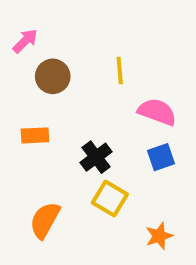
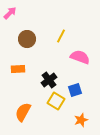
pink arrow: (25, 41) -> (10, 13), moved
yellow line: (120, 70) -> (61, 36), turned 32
blue square: (161, 157) -> (75, 90), moved

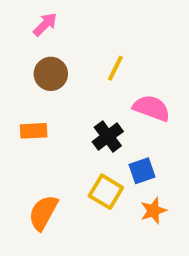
pink arrow: (10, 13) -> (45, 24), moved
black cross: (49, 80) -> (108, 137), moved
orange star: (81, 120) -> (153, 211), moved

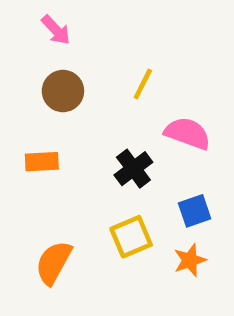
pink arrow: (45, 24) -> (56, 30), turned 92
blue square: (142, 171) -> (195, 211), moved
yellow square: (106, 192) -> (131, 237), turned 36

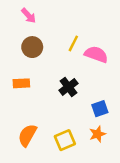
pink semicircle: (187, 133) -> (96, 54), moved
yellow square: (131, 237) -> (65, 140), moved

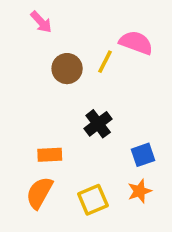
brown circle: (32, 47) -> (67, 69), moved
pink semicircle: (96, 54) -> (136, 43), moved
orange rectangle: (21, 83) -> (50, 155), moved

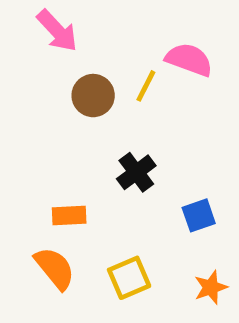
pink arrow: (41, 22) -> (57, 31), size x1.4
orange star: (139, 191) -> (211, 287), moved
orange semicircle: (39, 193) -> (55, 268), turned 112

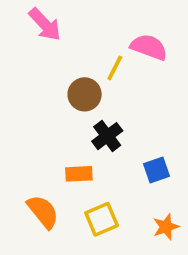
brown circle: (93, 96) -> (85, 94), moved
orange rectangle: (69, 215) -> (79, 174), moved

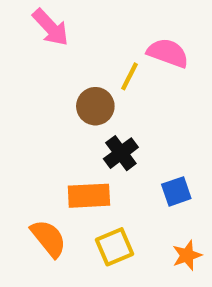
orange rectangle: (79, 174) -> (89, 196), size x1.4

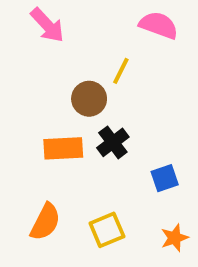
pink semicircle: (168, 53) -> (159, 25), moved
orange rectangle: (89, 196) -> (63, 148), moved
orange semicircle: (48, 238) -> (45, 222), turned 66

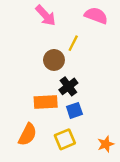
pink arrow: (47, 25) -> (46, 15), moved
orange rectangle: (63, 148) -> (46, 102), moved
blue square: (165, 178) -> (74, 110), moved

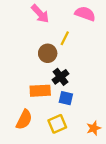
blue square: (74, 110) -> (66, 98), turned 32

